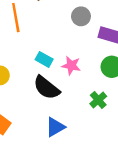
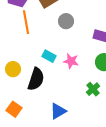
gray circle: (81, 16) -> (66, 21), moved
black semicircle: (47, 88) -> (36, 79), moved, turned -110

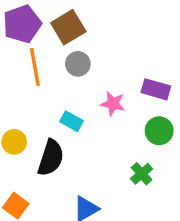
gray circle: (66, 21) -> (78, 64), moved
pink star: (71, 61) -> (113, 104), moved

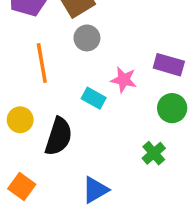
orange line: (35, 67) -> (42, 63), moved
cyan rectangle: (72, 121) -> (94, 98), moved

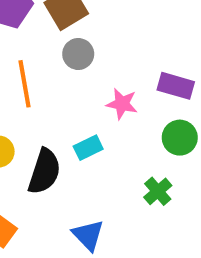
cyan rectangle: (94, 98) -> (88, 148), moved, turned -55
blue triangle: (95, 190) -> (88, 235), turned -44

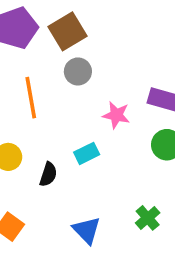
black semicircle: (44, 171) -> (48, 174), size x0.6
green cross: (158, 191) -> (148, 218), moved

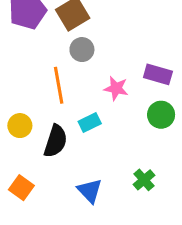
orange line: (31, 98) -> (59, 85), moved
black semicircle: (48, 174) -> (56, 141), size x1.5

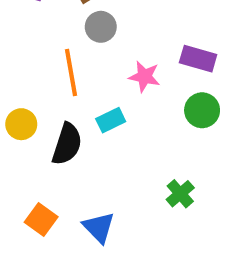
orange square: (21, 188) -> (41, 220), moved
blue triangle: (90, 191) -> (99, 227), moved

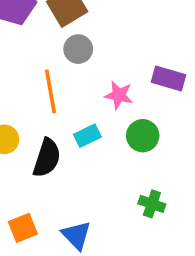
green circle: (202, 110) -> (143, 136), moved
green cross: (180, 194) -> (152, 204), turned -30
orange square: (41, 220) -> (23, 228), turned 32

